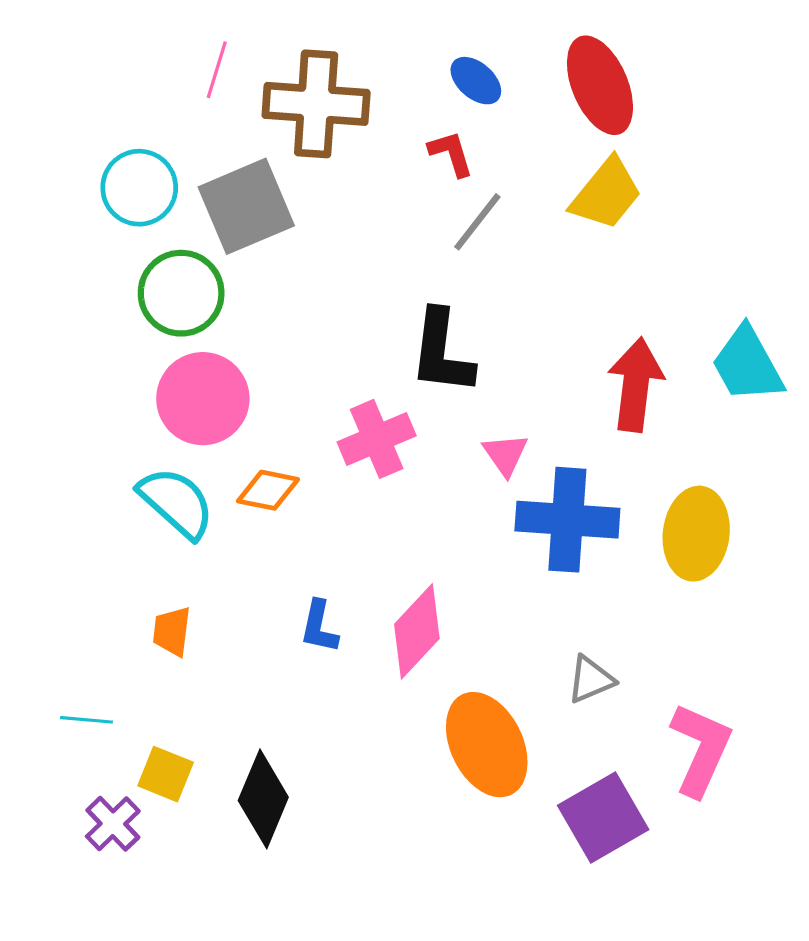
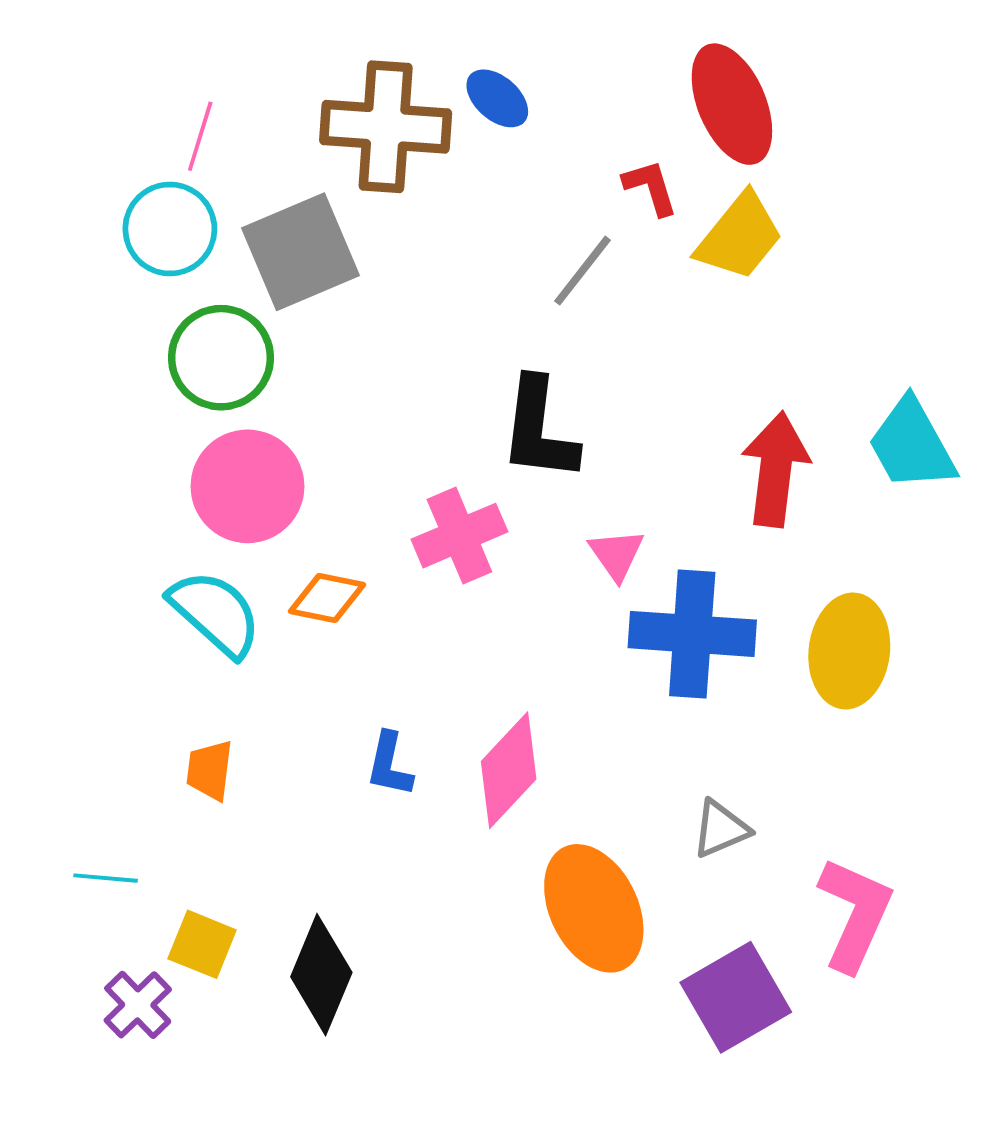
pink line: (217, 70) -> (200, 136), moved
blue ellipse: (476, 81) -> (497, 98), moved
red L-shape: (451, 154) -> (651, 187), moved

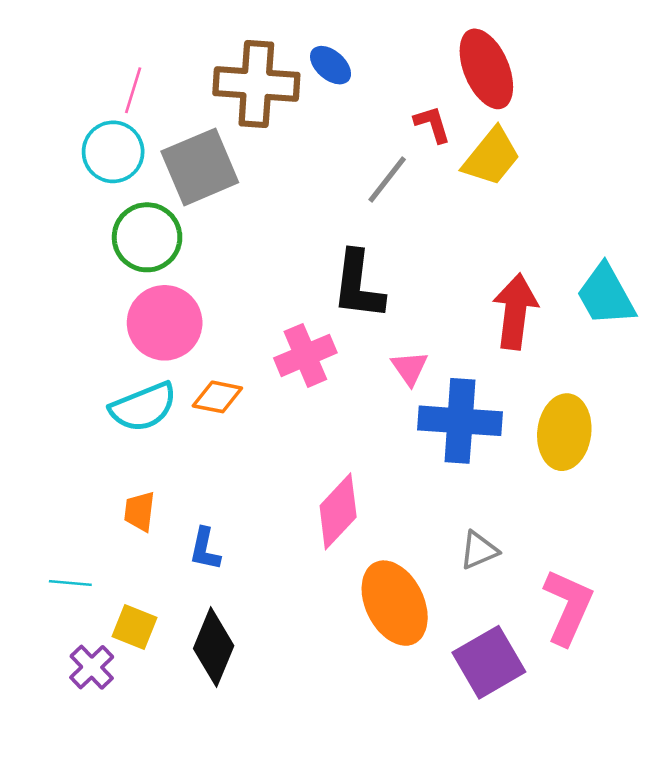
cyan semicircle: (215, 613) -> (143, 407), turned 116
blue L-shape: (389, 765) -> (205, 549), moved

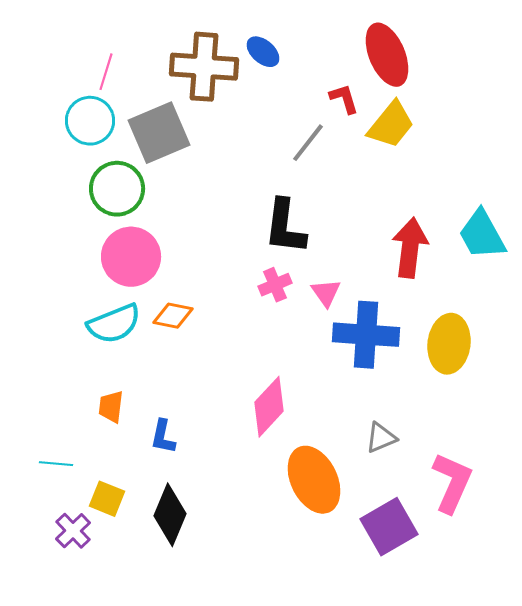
pink cross: (305, 355) -> (275, 285), moved, size x0.7

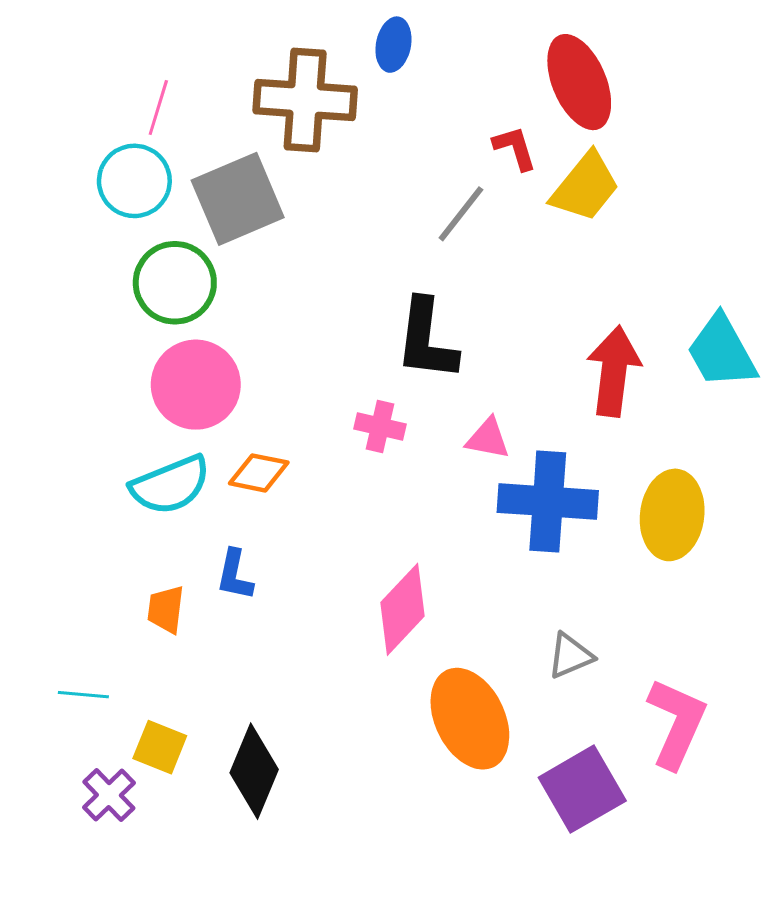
blue ellipse: (263, 52) -> (393, 45), moved, turned 60
pink cross: (275, 285) -> (380, 427), moved, turned 36
pink triangle: (326, 293) -> (488, 439), turned -44
blue L-shape: (163, 437) -> (235, 575), moved

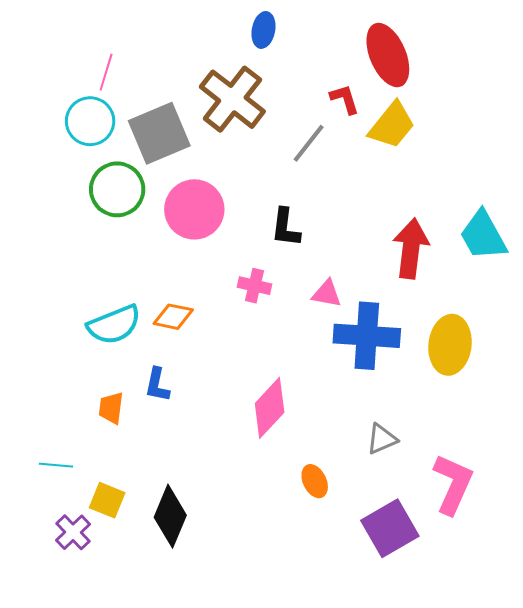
brown cross: (305, 100) -> (232, 99), moved, turned 34
black L-shape: (426, 340) -> (286, 227), size x0.7
pink circle: (196, 385) -> (194, 209), moved
orange ellipse: (470, 719) -> (315, 481), size x0.5

